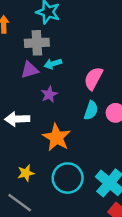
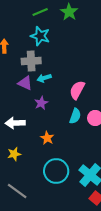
purple triangle: (30, 70) -> (25, 83), turned 42
orange star: (57, 137) -> (47, 138), size x0.6
yellow star: (26, 173) -> (14, 154), moved

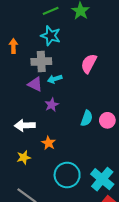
pink semicircle: (77, 90) -> (89, 64), moved
orange star: (47, 138) -> (49, 143), moved

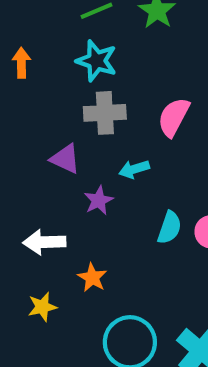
orange arrow: (13, 46) -> (21, 63), moved
gray cross: (41, 61) -> (105, 113), moved
cyan arrow: (55, 79) -> (134, 169), moved

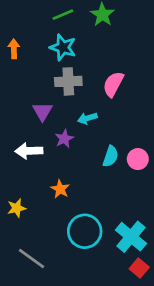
purple triangle: (65, 159) -> (42, 111), turned 35
white arrow: (44, 242) -> (29, 151), moved
yellow star: (42, 307) -> (17, 208), moved

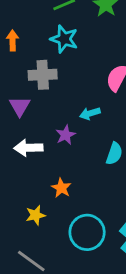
gray cross: (68, 81) -> (43, 75), moved
purple triangle: (42, 111) -> (20, 106), moved
yellow star: (17, 208) -> (35, 215), moved

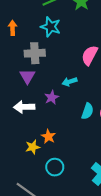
purple triangle: (20, 106) -> (27, 76), moved
yellow star: (35, 215) -> (33, 147), moved
cyan circle: (87, 232) -> (55, 167), moved, size x0.7

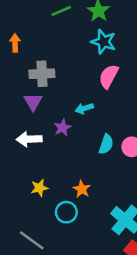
cyan star: (51, 27) -> (104, 42), moved
orange star: (48, 136) -> (82, 189), moved

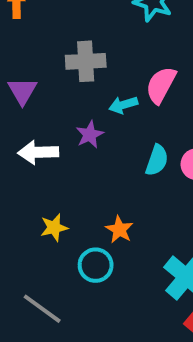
gray cross: (42, 74) -> (86, 61), moved
pink semicircle: (109, 76) -> (161, 85), moved
purple triangle: (33, 102) -> (22, 91), moved

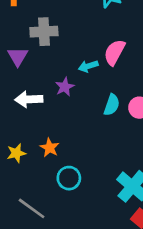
gray cross: (86, 61) -> (44, 32), moved
yellow star: (54, 228) -> (16, 153), moved
orange star: (119, 230) -> (50, 148), moved

